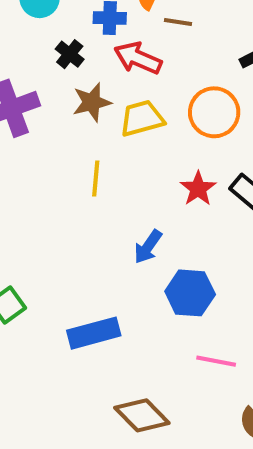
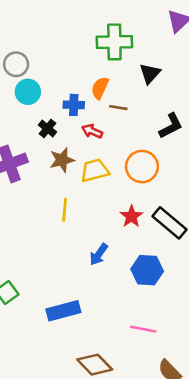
red arrow: (138, 58) -> (92, 131), size x0.7
blue hexagon: (190, 293) -> (147, 270), moved

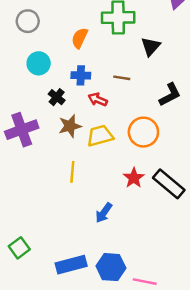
gray circle: (16, 64) -> (28, 21), moved
orange semicircle: (100, 88) -> (80, 38), moved
blue hexagon: (147, 270) -> (111, 267), moved

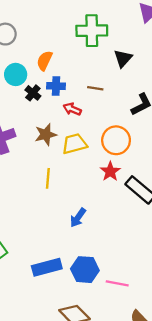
orange semicircle: (80, 38) -> (44, 61), moved
black cross: (57, 97) -> (33, 93), moved
red star: (134, 178) -> (110, 171), moved

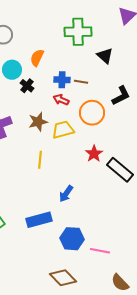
black triangle: (123, 58) -> (105, 56), turned -30
blue cross: (56, 86) -> (62, 80), moved
orange circle: (116, 140) -> (92, 113), moved
blue rectangle: (47, 267) -> (39, 220), moved

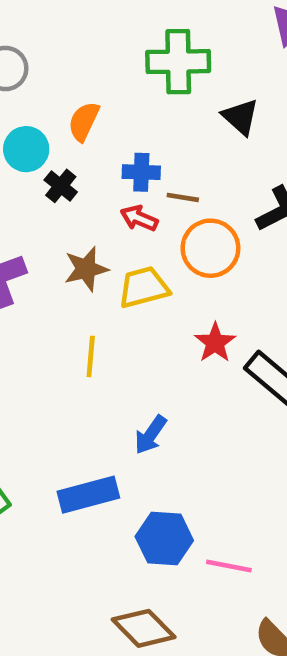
brown line: (81, 82) -> (183, 197), moved

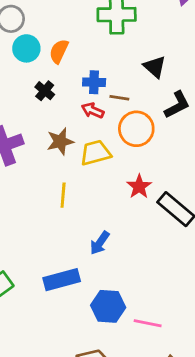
black triangle: (240, 117) -> (155, 67), moved
cyan circle: (26, 149) -> (26, 48), moved

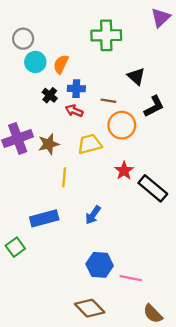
blue cross: (94, 82) -> (76, 89), moved
red arrow: (93, 110) -> (74, 111), moved
brown star: (60, 141) -> (49, 144), moved
blue rectangle: (62, 280) -> (44, 218), moved

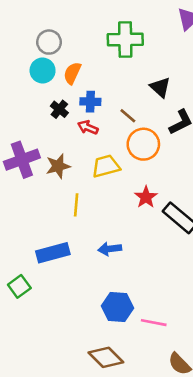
gray circle: (23, 39) -> (49, 42), moved
brown line: (108, 101) -> (128, 116), turned 32
blue arrow: (93, 215) -> (110, 249), turned 48

